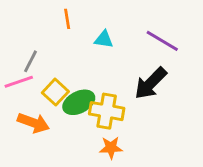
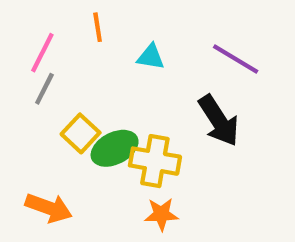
pink line: (19, 82) -> (42, 53), moved, turned -44
black arrow: (151, 83) -> (219, 121), turned -78
orange arrow: (33, 123) -> (49, 208), moved

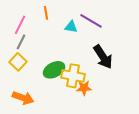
purple line: (236, 59) -> (91, 21), moved
yellow square: (81, 133) -> (18, 62), moved
orange star: (161, 214) -> (84, 88), moved

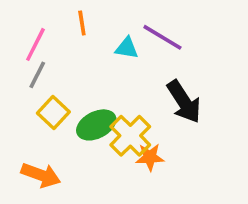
yellow square: (18, 62) -> (53, 112), moved
yellow cross: (73, 76) -> (130, 136), turned 35

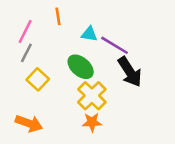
purple line: (162, 37) -> (115, 45), moved
green ellipse: (96, 125) -> (81, 67), moved, turned 68
orange star: (150, 157) -> (92, 122), moved

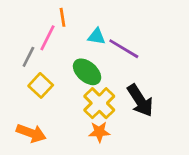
pink line: (25, 31) -> (47, 38), moved
black arrow: (130, 72) -> (140, 100), moved

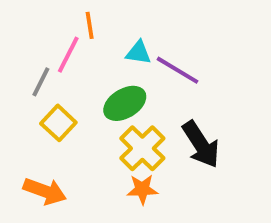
green ellipse: (87, 72) -> (125, 103), turned -72

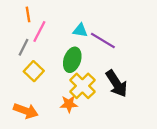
orange line: (90, 25) -> (28, 14), moved
green ellipse: (125, 103) -> (72, 60), turned -40
orange star: (142, 189) -> (69, 104), moved

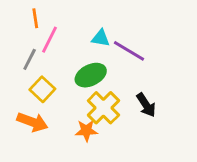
green ellipse: (72, 60) -> (91, 75), turned 45
black arrow: (116, 84) -> (146, 105), size x0.7
orange arrow: (26, 111) -> (32, 122), moved

